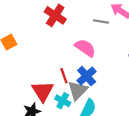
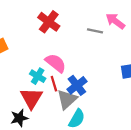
pink semicircle: (85, 48) -> (56, 63), moved
cyan cross: (63, 101) -> (38, 76), moved

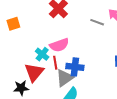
pink semicircle: (56, 63) -> (59, 45), turned 114
blue cross: (77, 85) -> (75, 67), turned 36

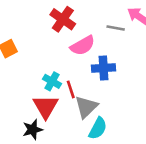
pink semicircle: (59, 45) -> (83, 46), moved
blue cross: (75, 67) -> (104, 68), moved

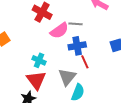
gray line: (116, 28) -> (75, 24), moved
red line: (71, 89) -> (85, 62), moved

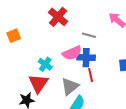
pink semicircle: (59, 31) -> (72, 53), moved

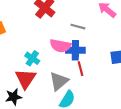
pink semicircle: (72, 53) -> (60, 46), turned 36

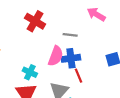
pink semicircle: (60, 46) -> (56, 56), turned -72

